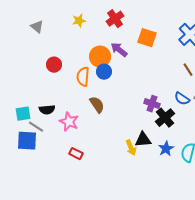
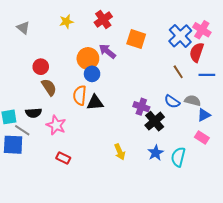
orange semicircle: (83, 77) -> (80, 95), moved
brown semicircle: (97, 105) -> (49, 87), moved
black triangle: (143, 140) -> (95, 103), moved

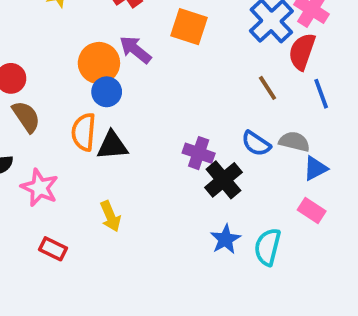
blue line: (207, 75) -> (321, 94), turned 70
yellow arrow: (120, 152) -> (110, 216), moved

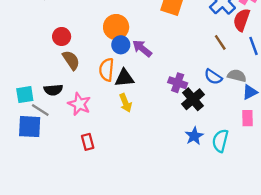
purple arrow: (135, 50) -> (142, 48), moved
pink rectangle: (312, 211) -> (247, 118), turned 56
yellow arrow: (110, 216) -> (126, 103), moved
red rectangle: (53, 249) -> (88, 142), turned 49

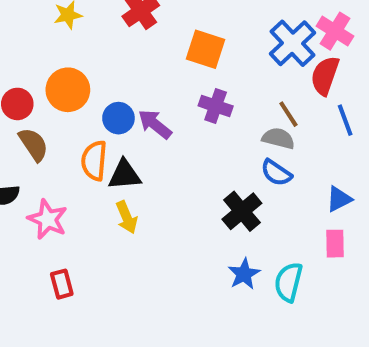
orange circle: (116, 27) -> (68, 90), moved
gray semicircle: (237, 76) -> (278, 138), moved
purple cross: (178, 83) -> (216, 106), moved

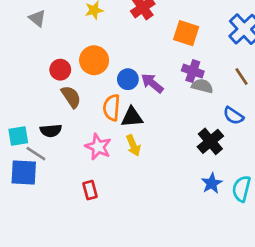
gray semicircle: (278, 138) -> (202, 86), moved
pink star: (48, 219) -> (98, 147), moved

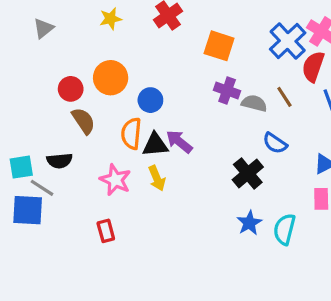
gray triangle: (37, 18) -> (44, 28), turned 42
purple arrow: (152, 83) -> (179, 142), moved
gray semicircle: (202, 86) -> (254, 103), moved

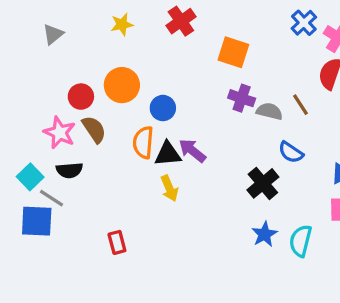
blue cross: (288, 41) -> (304, 23), moved, size x0.7
cyan square: (21, 167) -> (30, 177), turned -35
pink star: (115, 180) -> (60, 133), moved

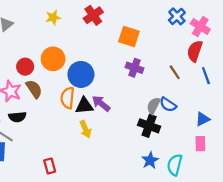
blue circle: (163, 108) -> (81, 74), size x1.5
gray semicircle: (269, 111) -> (153, 106), moved, turned -78
black cross: (263, 183) -> (149, 126), turned -30

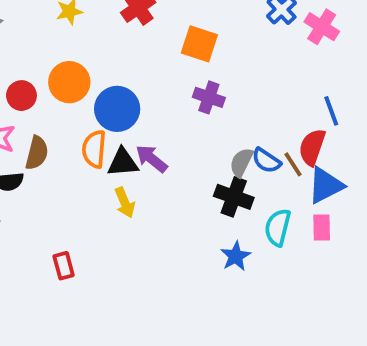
red semicircle: (195, 51) -> (312, 147), moved
brown line: (175, 72) -> (293, 164), moved
brown semicircle: (34, 89) -> (37, 153), moved, turned 48
blue triangle: (203, 119) -> (326, 185), size x1.5
cyan semicircle: (175, 165) -> (278, 227), moved

